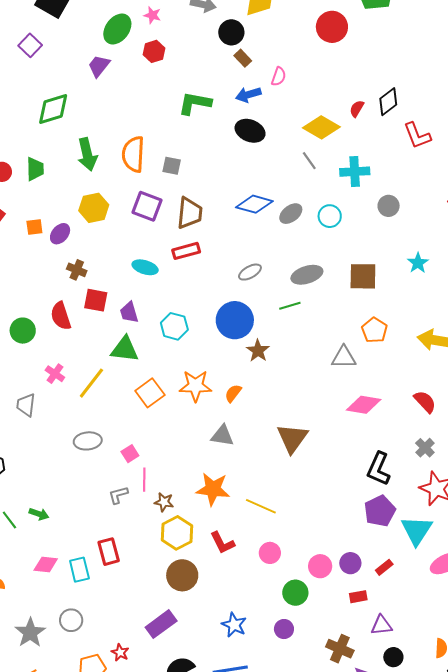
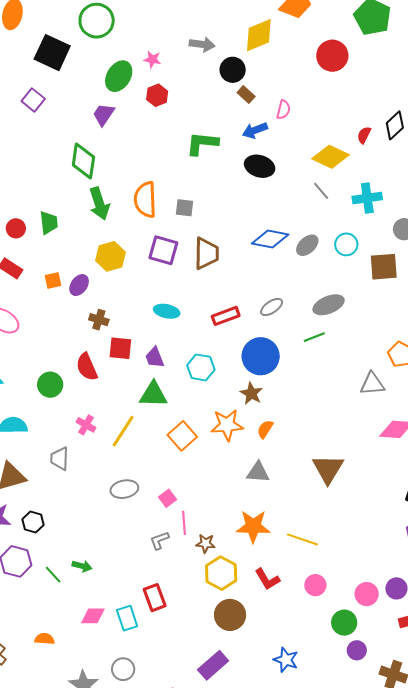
green diamond: (53, 109) -> (83, 161), moved, turned -60
red rectangle: (186, 251) -> (226, 316), moved
brown square: (363, 276) -> (384, 267), moved
brown star: (258, 351) -> (251, 393), moved
purple circle: (284, 629) -> (357, 650), moved

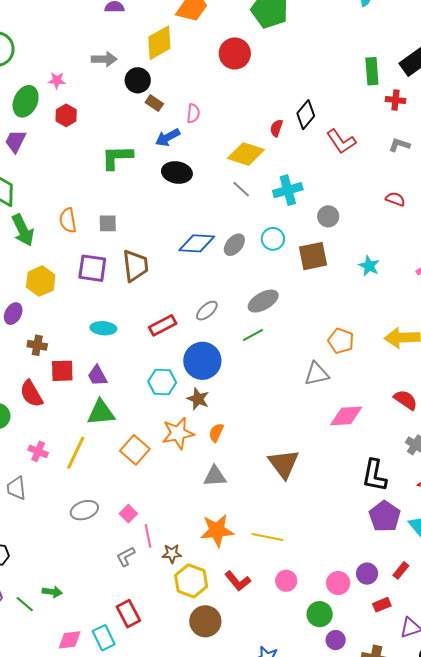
orange semicircle: (145, 200) -> (68, 220), size x0.7
cyan hexagon: (201, 367) -> (162, 382), moved

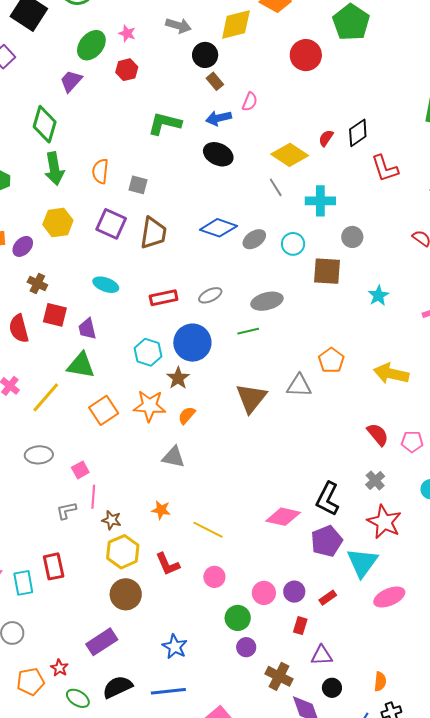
pink diamond: (346, 416) -> (283, 517), moved
brown triangle: (284, 464) -> (251, 398), moved
orange star: (217, 531) -> (161, 510), size x0.6
red rectangle: (382, 605) -> (300, 626), turned -66

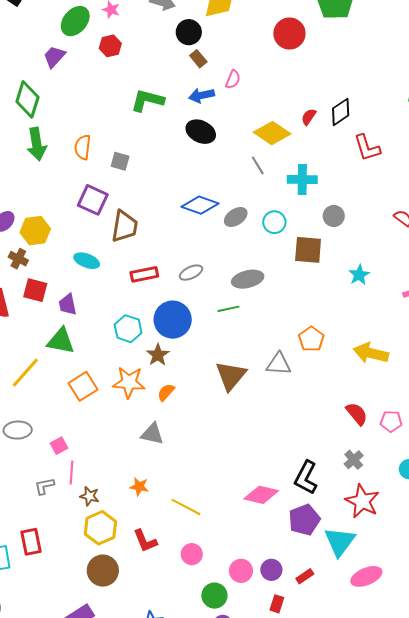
yellow hexagon: (58, 222) -> (35, 231), moved
brown trapezoid: (153, 233) -> (125, 226), moved

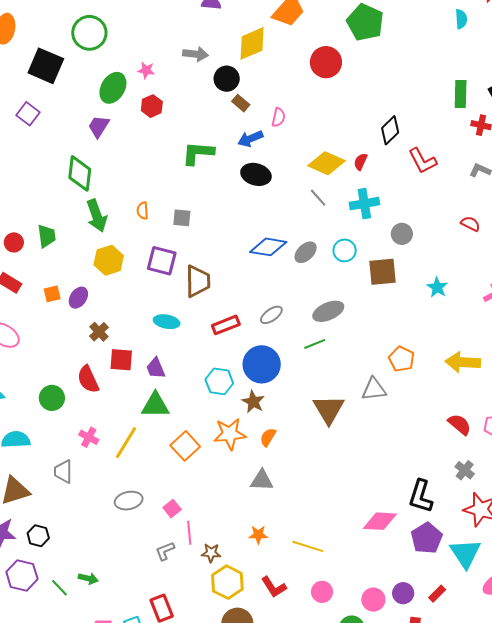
red semicircle: (309, 117) -> (361, 162), moved
orange semicircle: (83, 147) -> (143, 211), size x0.7
yellow hexagon: (35, 231) -> (109, 260), moved
brown cross: (18, 259) -> (99, 332), turned 30

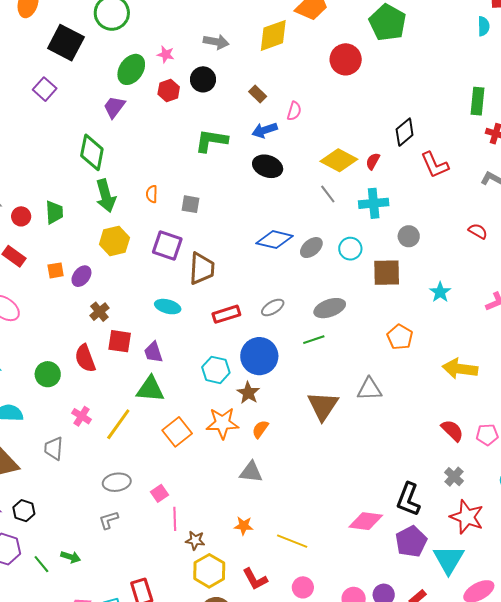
black circle: (227, 79) -> (203, 79), moved
orange pentagon: (402, 359) -> (400, 337), moved
gray L-shape: (165, 551) -> (109, 520), moved

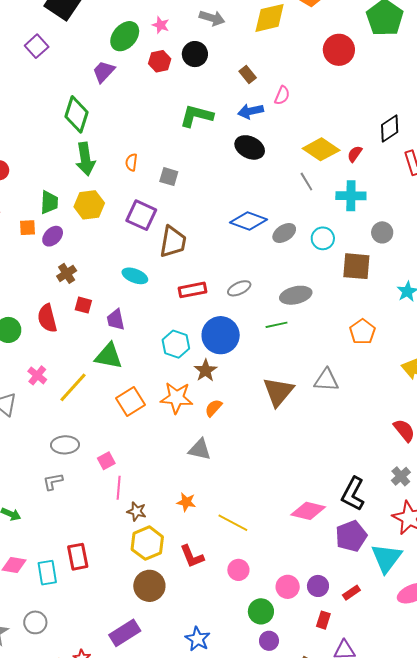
green trapezoid: (54, 212) -> (49, 202), moved
red square: (120, 341) -> (83, 305), size x0.7

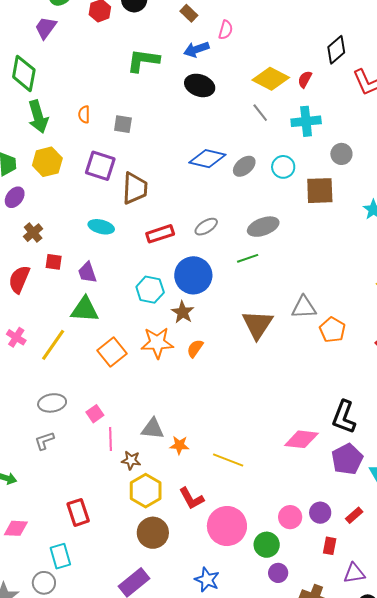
red semicircle: (47, 318) -> (19, 279), turned 44
orange pentagon: (362, 332) -> (332, 330), moved
gray triangle: (200, 449) -> (153, 429), moved
pink circle: (238, 570) -> (227, 526), moved, size x1.8
cyan rectangle: (47, 573) -> (60, 556), moved

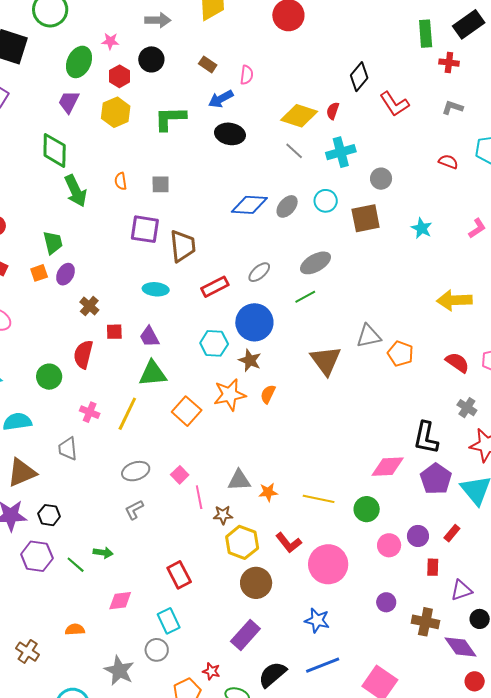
yellow hexagon: (47, 162) -> (116, 112), moved
green circle: (267, 545) -> (367, 509), moved

